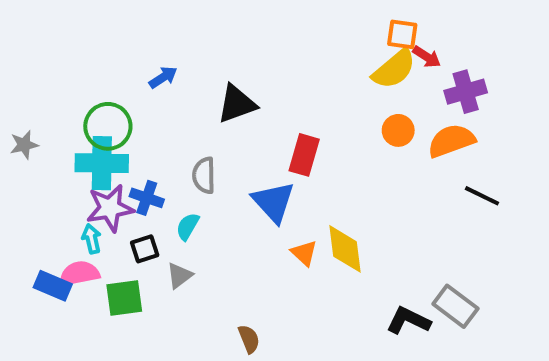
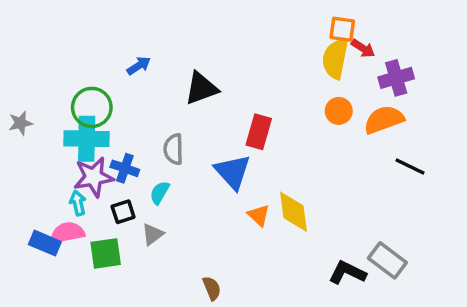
yellow semicircle: (394, 69) -> (335, 59), turned 141

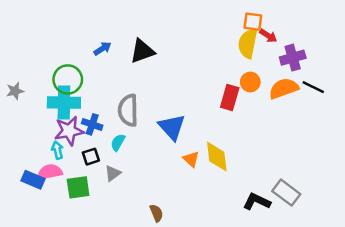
black triangle: (201, 88) -> (142, 51), moved
red rectangle: (259, 132) -> (230, 97), moved
gray semicircle: (174, 149) -> (128, 110), size x1.4
black line: (410, 167) -> (313, 87), moved

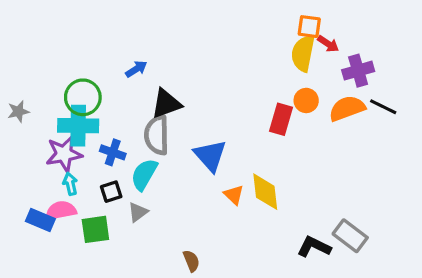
blue arrow: (102, 49) -> (136, 69), moved
black triangle: (142, 51) -> (166, 104), moved
purple star: (69, 131) -> (64, 154), moved
cyan semicircle: (118, 142) -> (144, 174), size x1.5

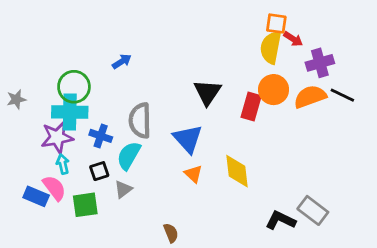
orange circle: (306, 100) -> (274, 90), size x1.4
black triangle: (166, 104) -> (207, 92), moved, turned -36
orange triangle: (234, 195) -> (193, 174), moved
pink semicircle: (61, 211) -> (54, 188), turned 64

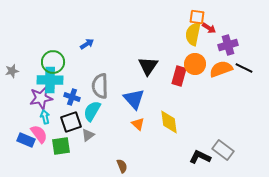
black square: (99, 171) -> (71, 122), size x1.5

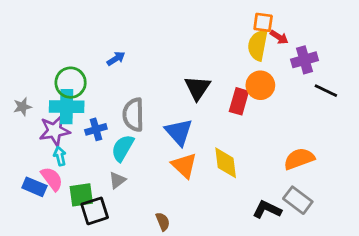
orange semicircle: (221, 69) -> (299, 159), moved
gray star: (12, 71) -> (22, 107), moved
blue cross: (72, 97) -> (96, 129), turned -35
black square: (71, 122) -> (95, 211), moved
orange triangle: (138, 124) -> (184, 165), size x1.5

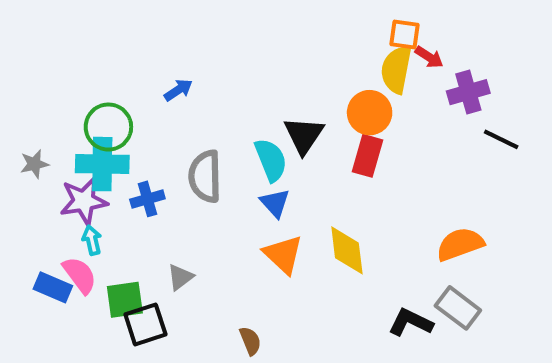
orange circle: (260, 85) -> (370, 113), moved
blue triangle: (179, 132) -> (275, 203), size x0.7
cyan semicircle: (123, 148) -> (271, 160), moved, turned 128

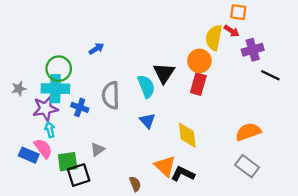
orange square: (405, 34) -> (238, 12), moved
blue cross: (147, 199) -> (80, 107), turned 35
blue triangle: (275, 203) -> (147, 121), moved
orange triangle: (283, 254) -> (165, 166), moved
black L-shape: (411, 322) -> (183, 174), moved

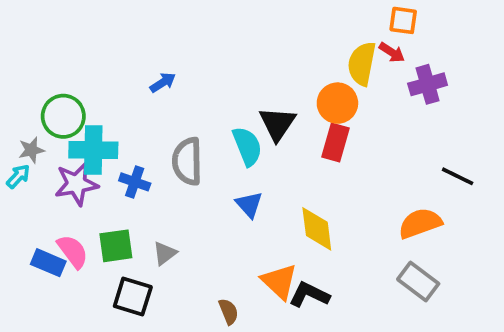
green circle: (59, 69) -> (63, 116), moved
black line: (270, 75) -> (458, 176), moved
cyan arrow: (50, 130) -> (18, 176), moved, turned 56
green square: (68, 162) -> (116, 246), moved
black square: (79, 175) -> (133, 297), turned 35

